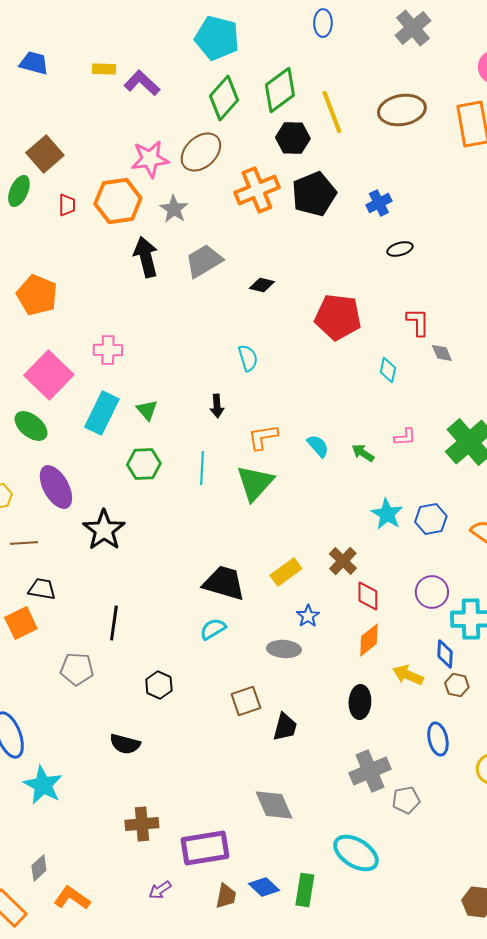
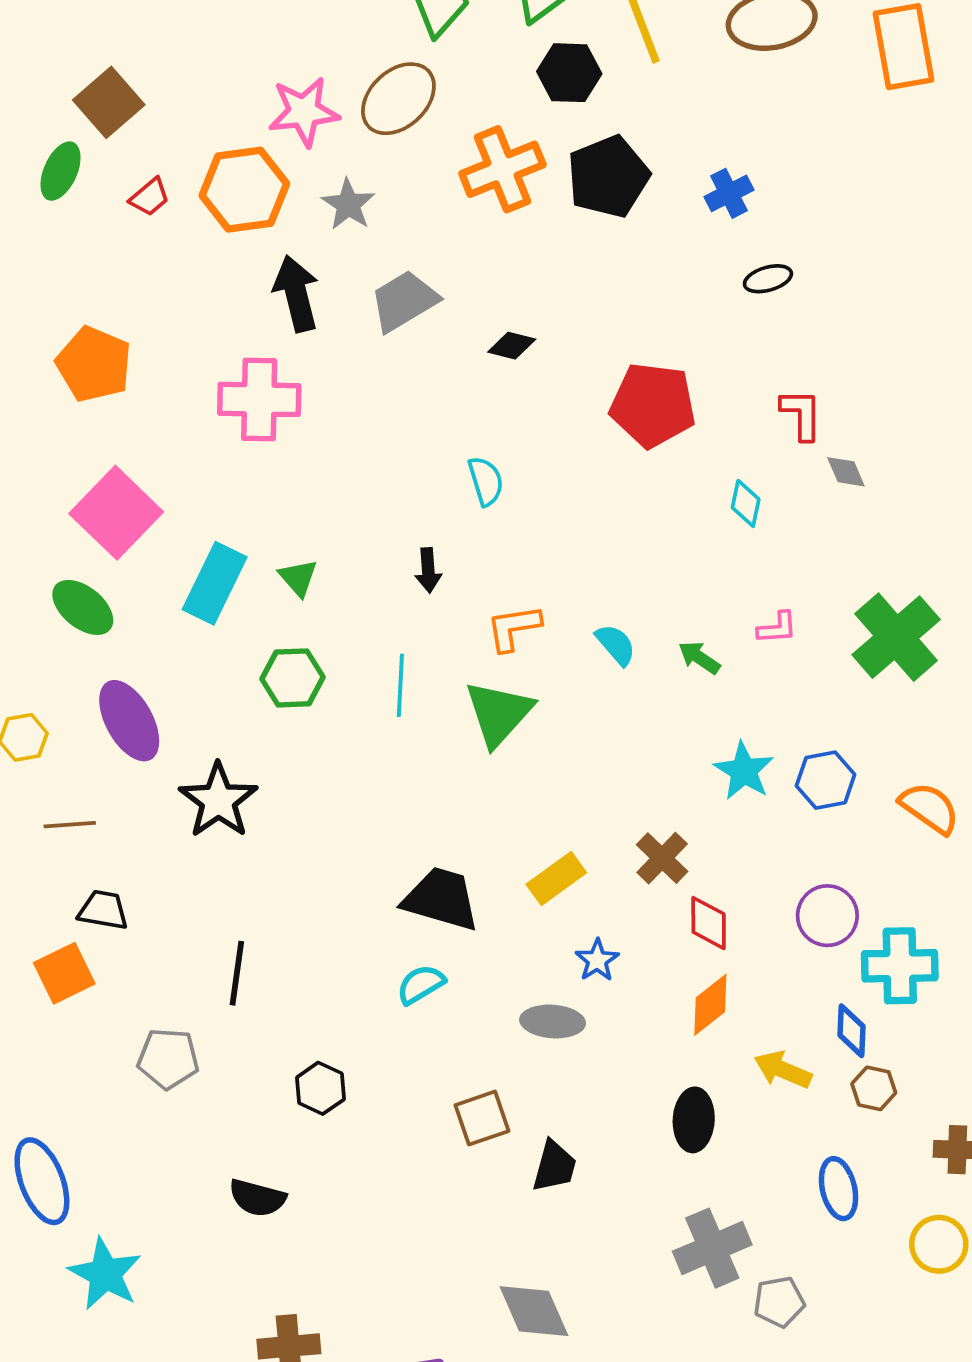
red trapezoid: (67, 205) -> (150, 197), turned 50
pink cross: (108, 350) -> (259, 399), moved, size x1.5

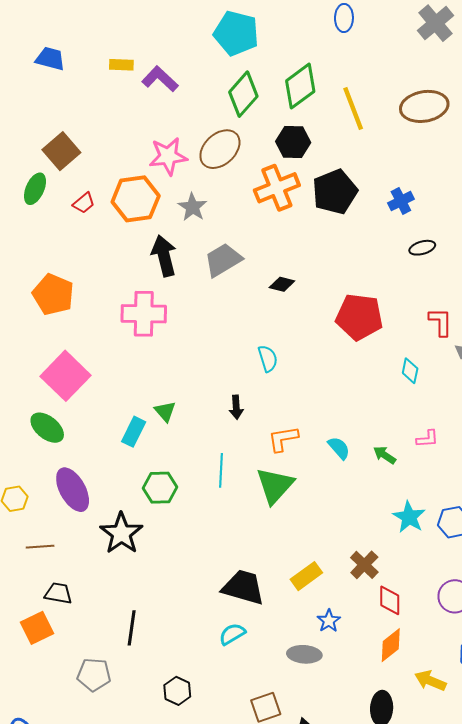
black hexagon: (569, 73) -> (293, 142), moved
cyan rectangle: (215, 583) -> (134, 432), moved, size x0.7
green hexagon: (293, 678) -> (160, 488), moved

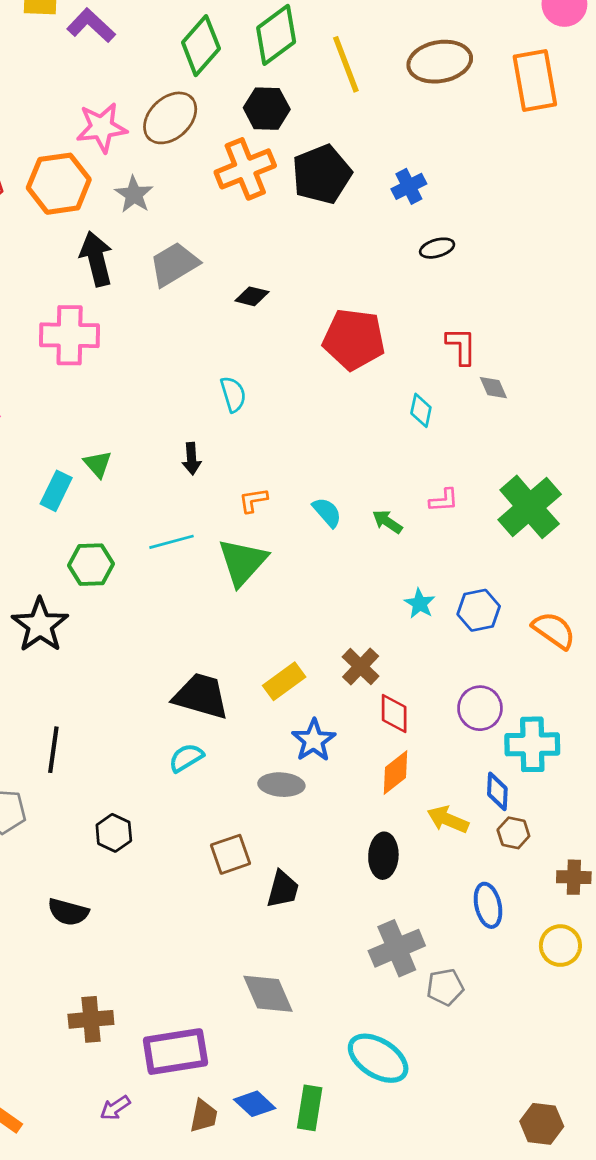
orange L-shape: (283, 439) -> (253, 500), size x0.7
cyan line: (221, 470) -> (171, 542), turned 72
cyan star: (409, 517) -> (420, 604), size x0.7
blue star: (329, 621) -> (314, 740), size x1.4

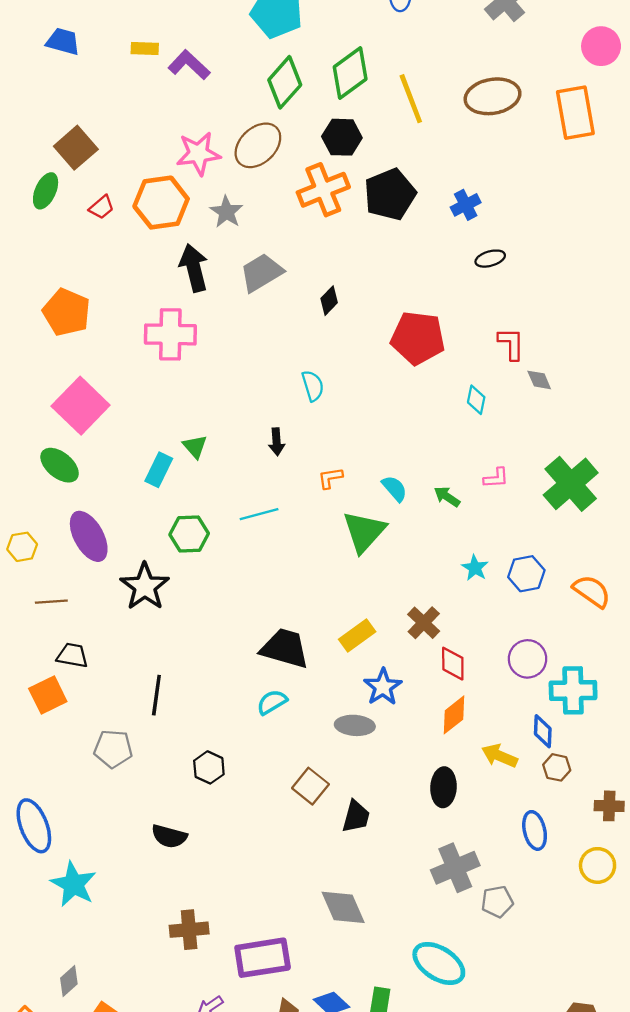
black diamond: (252, 296) -> (329, 301), turned -60
green triangle: (243, 562) -> (364, 532), moved
brown square: (230, 854) -> (310, 786), turned -32

